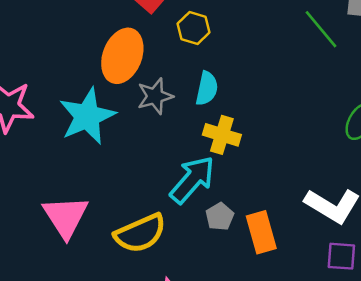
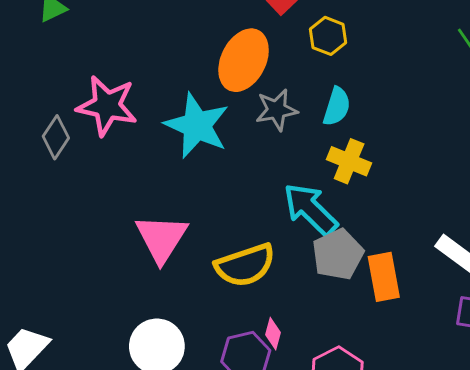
cyan star: (87, 116) -> (197, 126), turned -30
cyan arrow: (192, 180) -> (310, 209), turned -92
gray pentagon: (220, 217) -> (338, 254), size x1.6

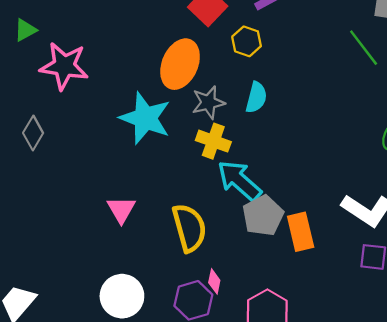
pink star: (107, 106) -> (64, 66), moved
yellow cross: (349, 161) -> (213, 141), moved
pink triangle: (161, 238) -> (121, 210), size x0.7
yellow semicircle: (245, 265) -> (189, 228), turned -84

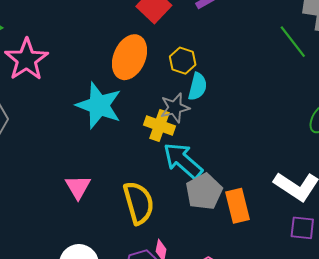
yellow hexagon: (247, 41) -> (183, 61), moved
pink star: (64, 66) -> (26, 59), turned 30
gray star: (208, 102) -> (175, 108), moved

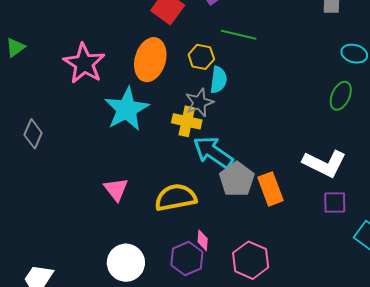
green line: (293, 42) -> (239, 35), moved, turned -32
pink star: (26, 59) -> (84, 63), moved
cyan star: (99, 105) -> (127, 109), turned 30
yellow semicircle: (139, 203) -> (176, 197), turned -78

